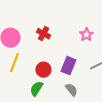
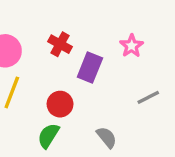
purple rectangle: (68, 66) -> (90, 67), moved

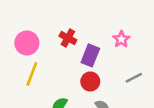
red circle: (60, 104) -> (90, 82), moved

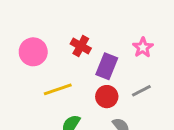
yellow line: (32, 74) -> (58, 89), moved, turned 50
gray line: (134, 78) -> (141, 91), moved

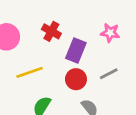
pink star: (143, 47) -> (110, 33), turned -30

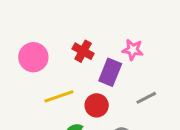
pink star: (110, 33) -> (133, 50), moved
red circle: (76, 79) -> (97, 105), moved

